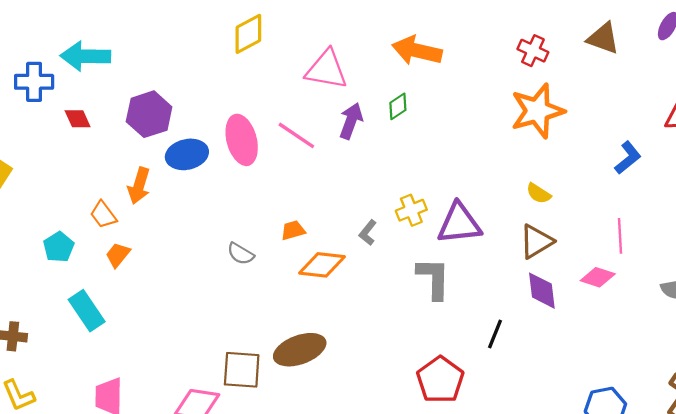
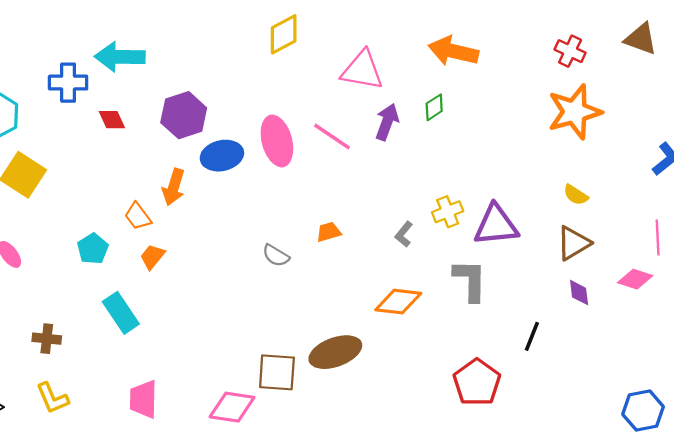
orange diamond: (322, 265) -> (398, 302), moved
purple diamond: (542, 291) -> (579, 293), size x0.7

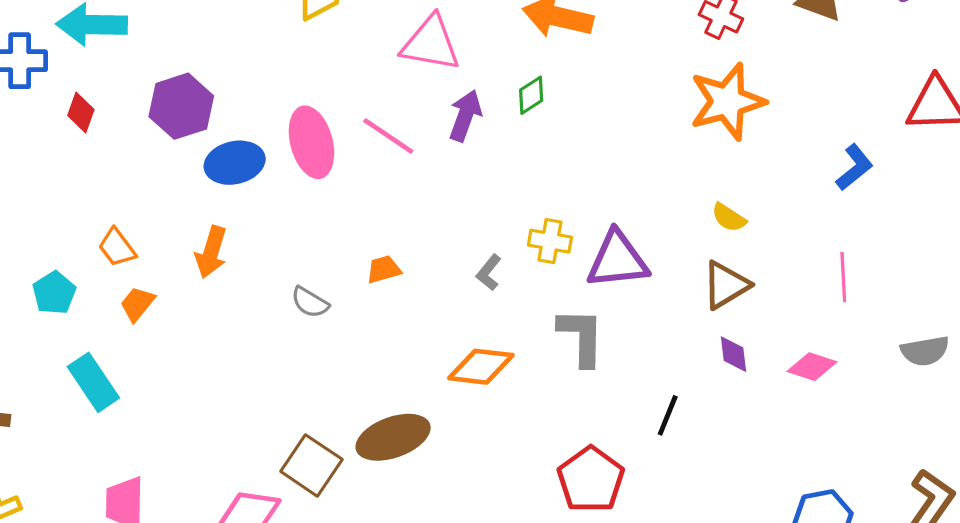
red diamond: (112, 120) -> (81, 112), turned 44
orange arrow: (174, 187) -> (211, 252), moved
yellow cross: (448, 212) -> (550, 241), turned 32
pink diamond: (635, 279) -> (812, 367), moved
brown square: (277, 372) -> (311, 465), turned 30

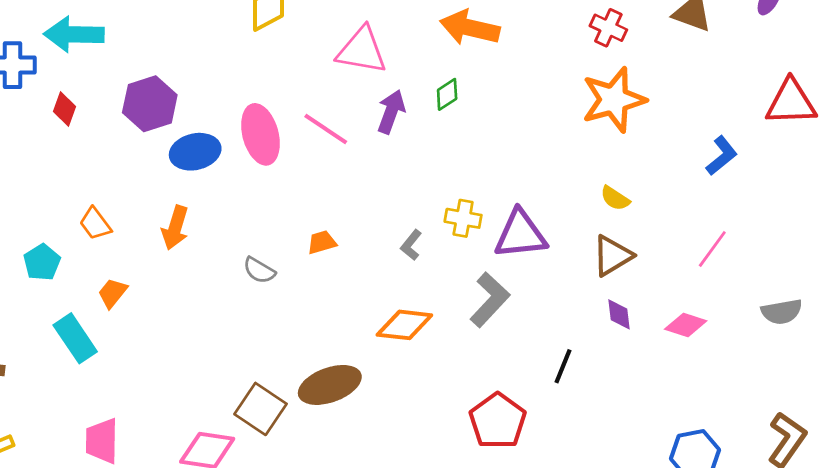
pink line: (843, 277) -> (712, 249), turned 39
orange trapezoid: (137, 304) -> (113, 293), moved
gray L-shape: (581, 337) -> (490, 300), turned 42

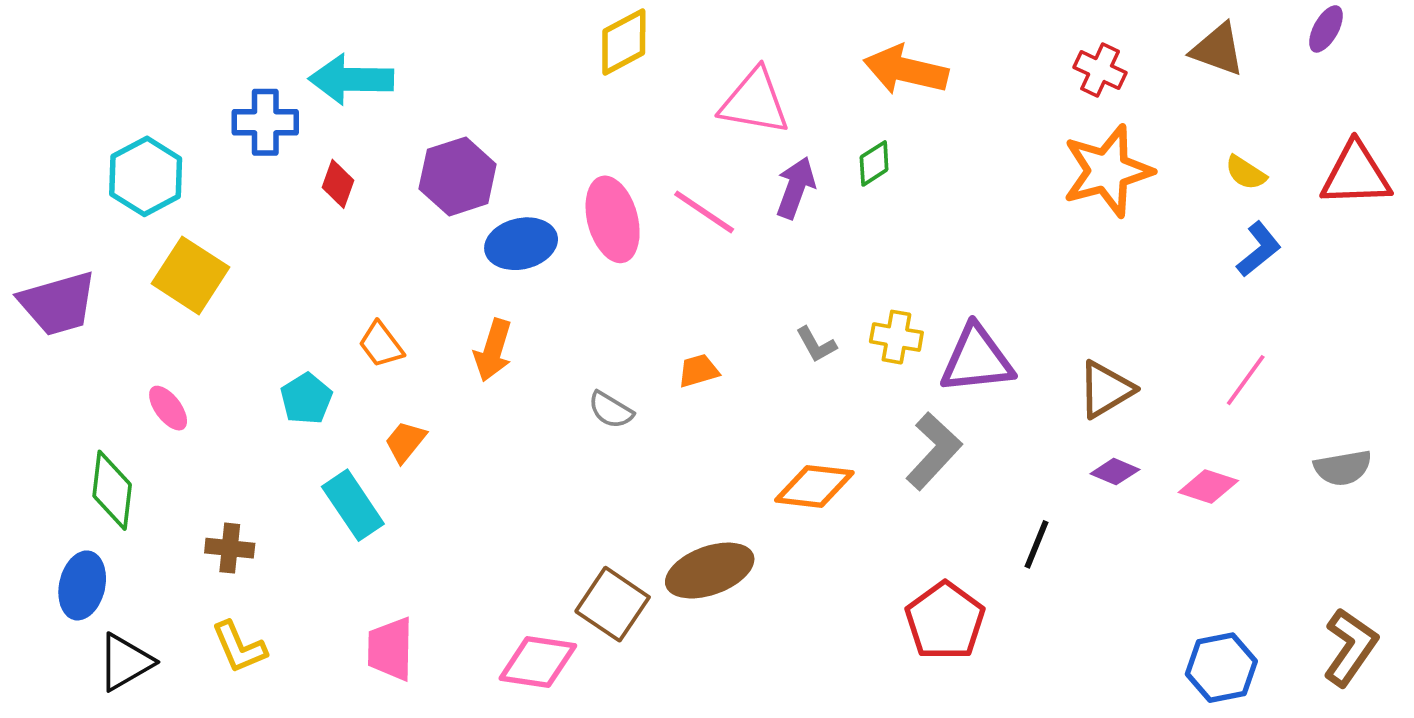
yellow semicircle: (615, 198) -> (1246, 173), moved
gray L-shape: (411, 245) -> (816, 345), moved, turned -68
purple diamond: (619, 314) -> (1115, 472), turned -60

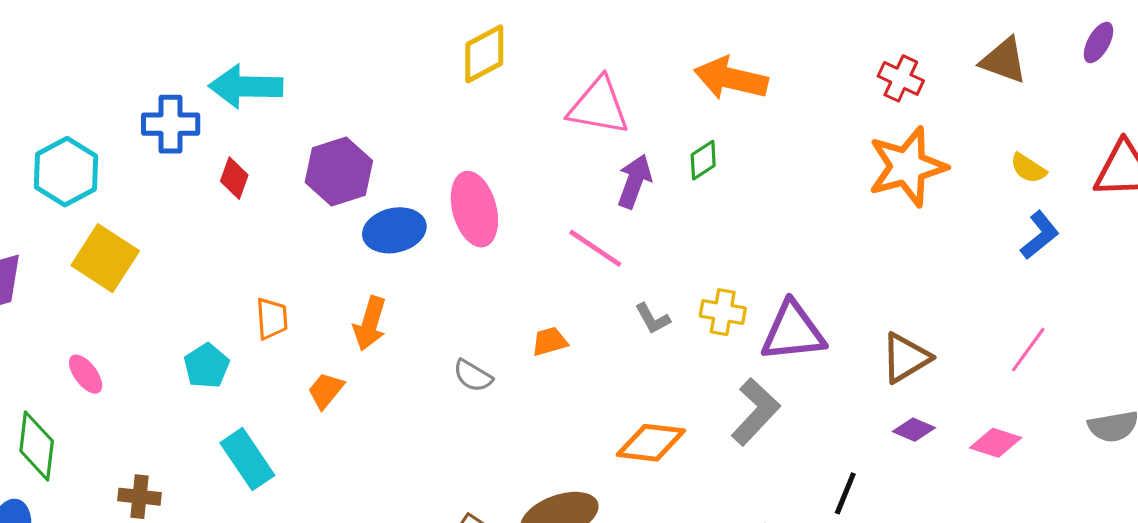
pink line: (704, 212) -> (595, 248), moved
orange trapezoid: (381, 345) -> (272, 319), turned -147
orange trapezoid: (405, 442) -> (326, 390), moved

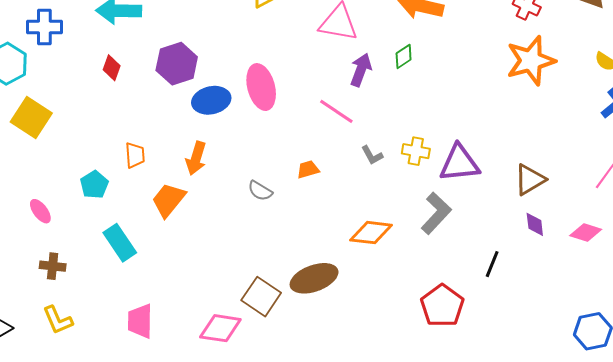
blue cross: (171, 124) -> (44, 27), moved
pink ellipse: (86, 374) -> (40, 211), moved
orange trapezoid: (326, 390) -> (169, 200), size x1.5
purple diamond: (914, 430) -> (535, 224), turned 60

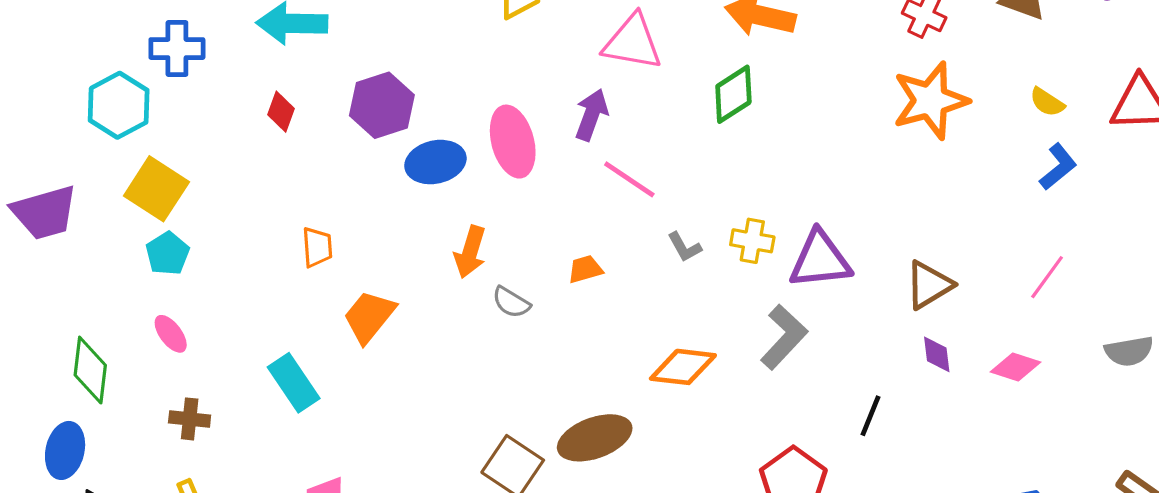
green diamond: (404, 57) -> (733, 94), size x1.5
purple arrow: (361, 70) -> (592, 115), moved
orange arrow: (196, 158) -> (470, 252), moved
cyan pentagon: (94, 185) -> (167, 253), moved

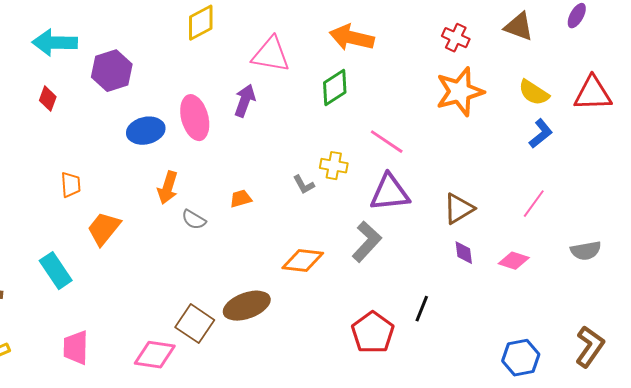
yellow semicircle: (1047, 102) -> (534, 93), size x1.4
purple hexagon: (382, 105) -> (112, 71), moved
pink line: (629, 179) -> (387, 142), moved
yellow cross: (752, 241) -> (334, 166), moved
black line: (871, 416) -> (422, 309), moved

